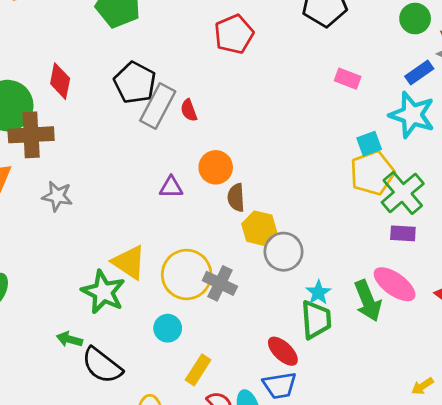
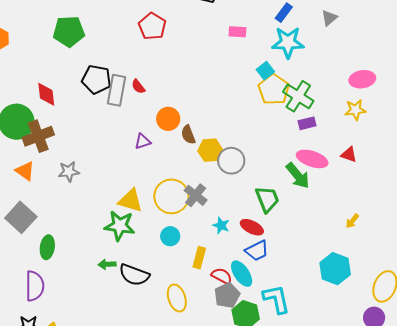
gray cross: (220, 283) -> (196, 195), turned 30
cyan star: (318, 293) -> (221, 225), moved

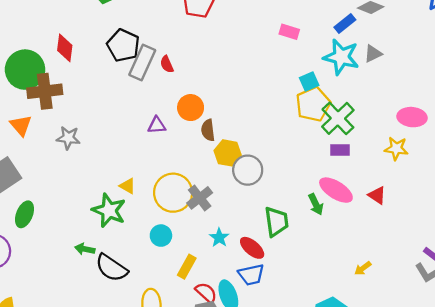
gray triangle: (329, 18) -> (373, 54), moved
green arrow: (298, 176) -> (316, 204), size x0.7
yellow triangle: (131, 200) -> (128, 186), size x0.6

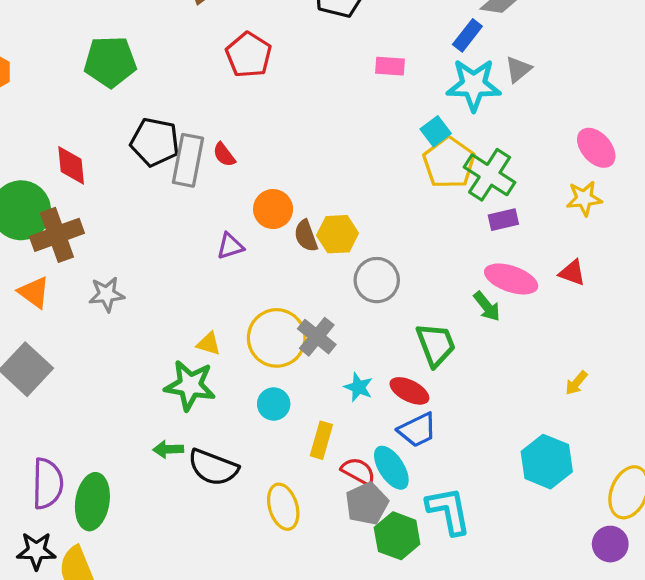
pink ellipse: (412, 117) -> (596, 148), turned 56
yellow hexagon: (228, 153) -> (338, 234), moved
green ellipse: (24, 214) -> (92, 502), moved, size x1.4

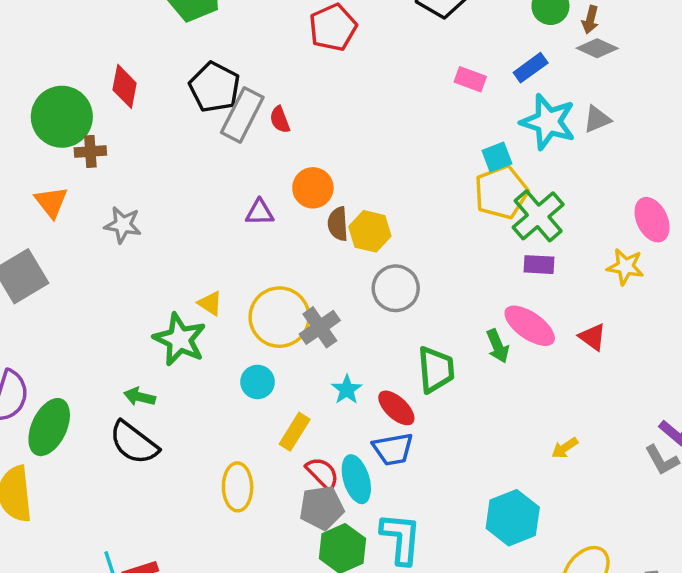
blue rectangle: (467, 35) -> (531, 68), moved
brown cross: (57, 235) -> (90, 151), size x0.6
black semicircle: (213, 467) -> (134, 443), moved

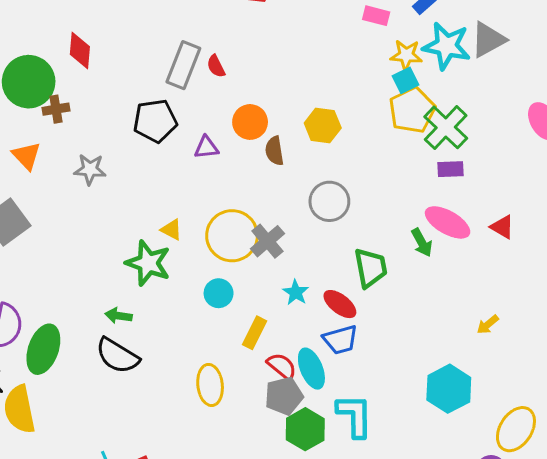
black pentagon: (215, 87) -> (155, 121), moved, turned -30
gray triangle: (597, 119) -> (488, 40), size x1.5
yellow hexagon: (370, 231) -> (323, 125), moved
yellow star: (625, 267) -> (406, 55), moved

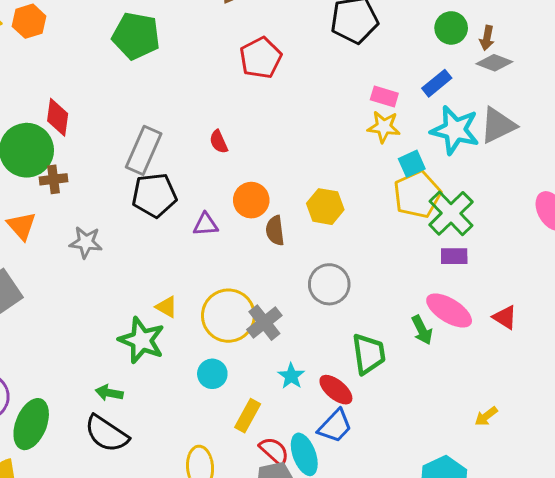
red diamond: (80, 50) -> (58, 117), moved
yellow star: (406, 55) -> (384, 127), moved
gray rectangle: (183, 65) -> (144, 150), moved
blue trapezoid: (340, 340) -> (335, 426), turned -33

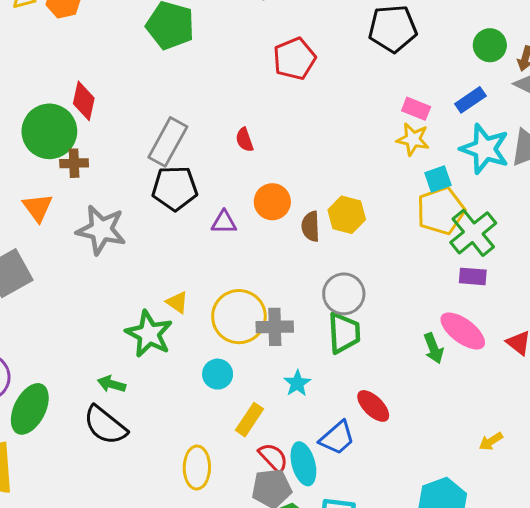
brown semicircle: (275, 231) -> (311, 226), moved
gray star: (86, 242) -> (101, 230), size x1.5
gray cross: (264, 323) -> (275, 327), turned 32
green trapezoid: (369, 354) -> (344, 333), moved
red ellipse: (336, 390) -> (373, 406), moved

